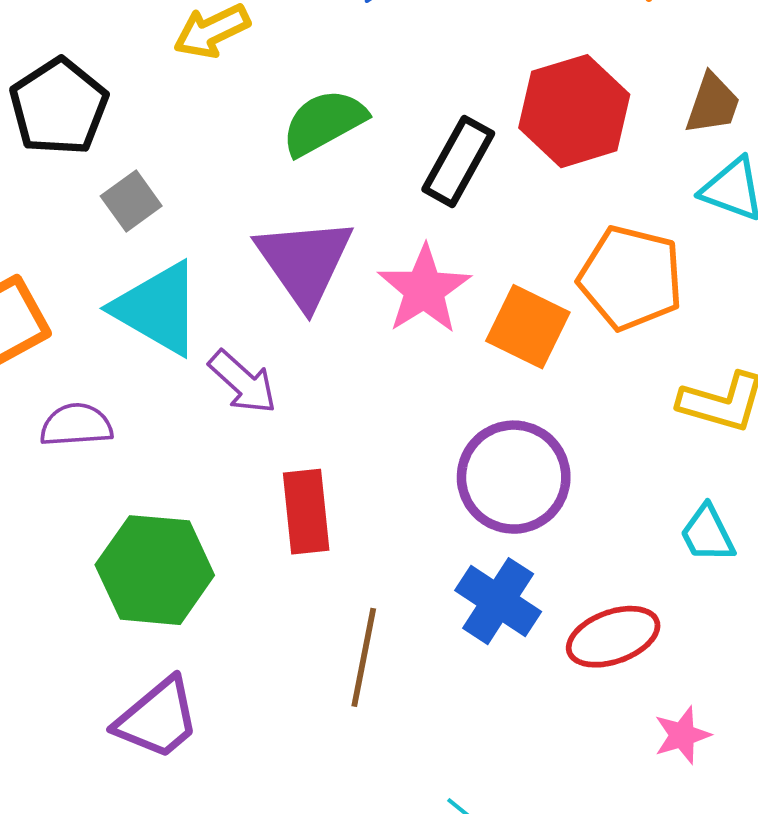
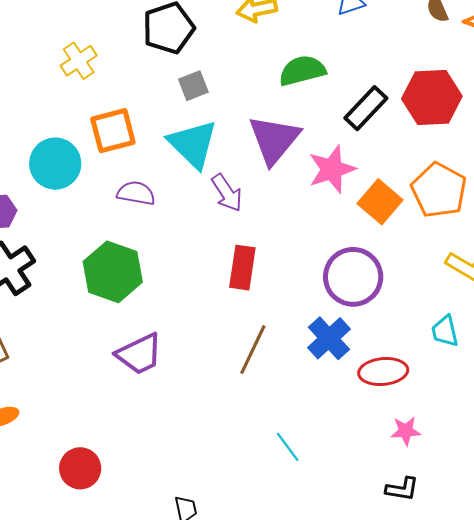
green hexagon: (155, 570) -> (113, 272), moved

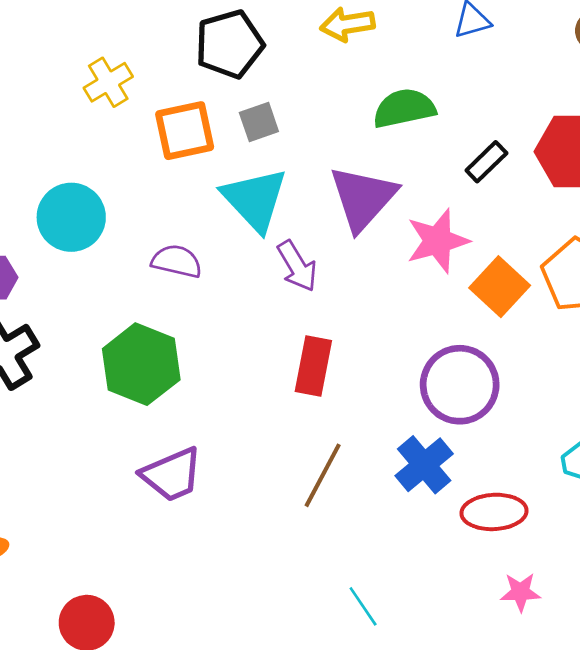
black rectangle: (366, 108) -> (486, 162), size x0.7
orange square: (113, 131) -> (185, 131), moved

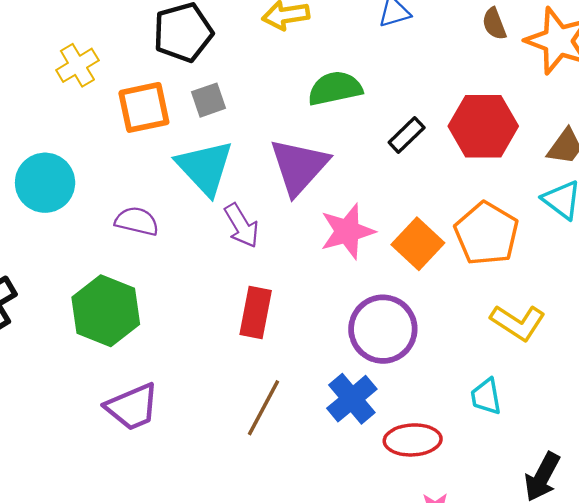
pink star: (438, 241) -> (347, 231), moved

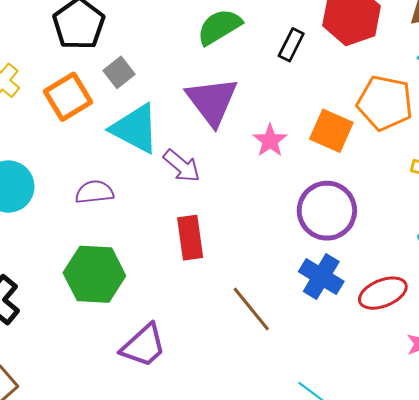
pink star: (347, 231) -> (270, 141), size x0.7
red rectangle: (256, 313) -> (190, 238), moved
brown line: (263, 408) -> (251, 309), turned -48

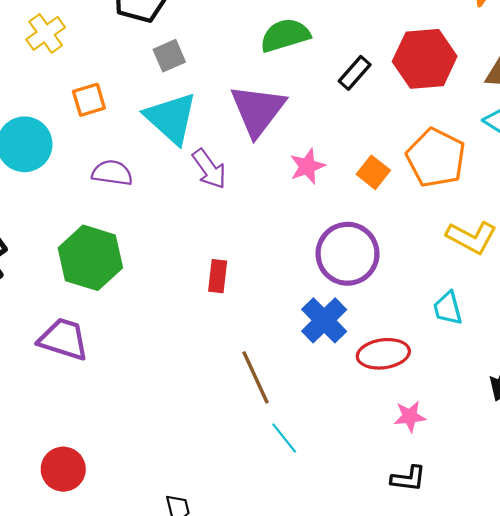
orange square: (68, 97) -> (89, 100), moved, size x0.7
orange square: (331, 131) -> (373, 172), size x0.7
red rectangle: (190, 238) -> (218, 276), moved, size x0.7
brown line: (251, 309) -> (255, 377), moved
purple trapezoid: (143, 346) -> (63, 339), moved, turned -135

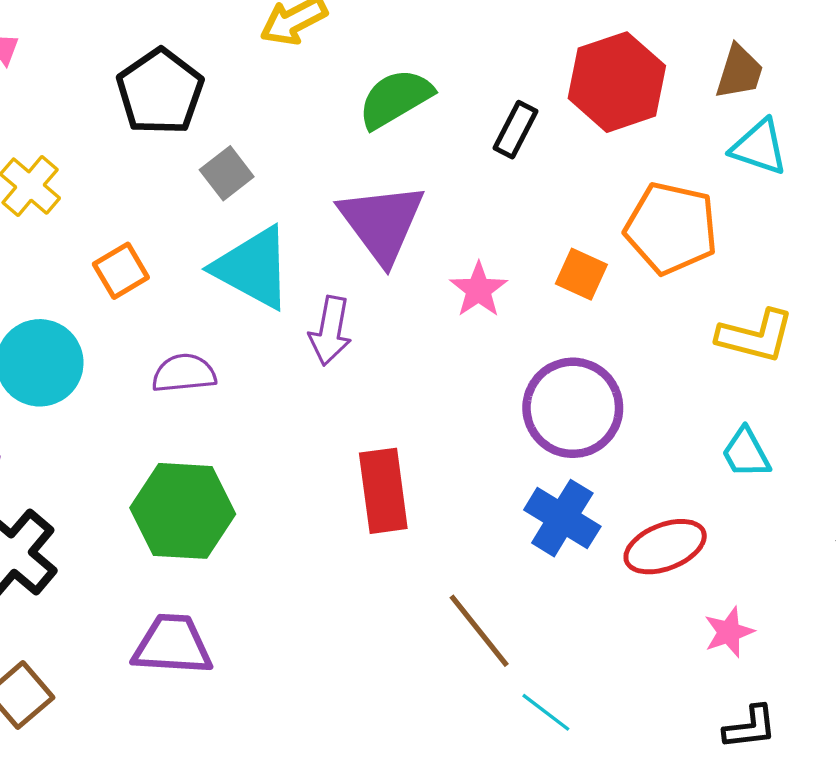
purple arrow: (209, 169) -> (330, 331), turned 60
red rectangle: (218, 276) -> (383, 491), size x1.6

